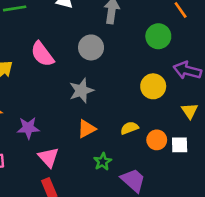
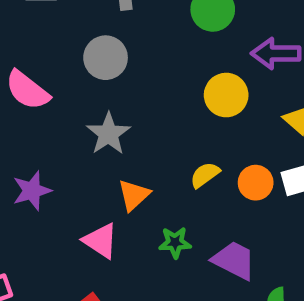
purple star: (28, 128) -> (32, 191), moved
pink triangle: (49, 157) -> (100, 241), moved
green star: (103, 162) -> (175, 243), turned -30

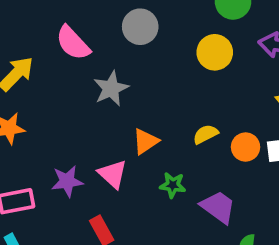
yellow circle: (226, 95) -> (215, 52), moved
gray star: (108, 134) -> (111, 89), moved
purple star: (32, 191) -> (67, 181), moved

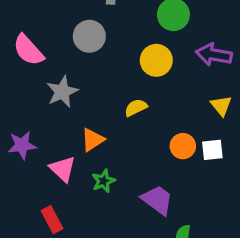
yellow semicircle: (206, 134) -> (136, 108), moved
purple star: (67, 181) -> (22, 145), moved
green star: (173, 185) -> (103, 181), moved, turned -30

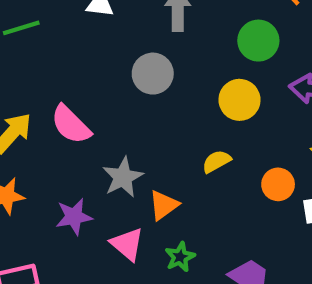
pink semicircle: (28, 50) -> (71, 125), moved
gray star: (62, 92) -> (123, 177), moved
orange circle: (183, 146) -> (278, 184), moved

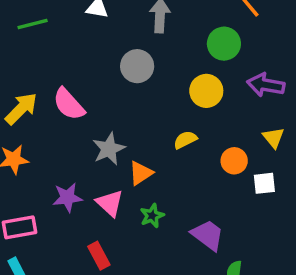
purple star: (74, 217) -> (67, 197), moved

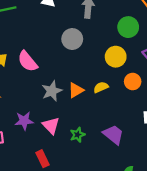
orange circle: (234, 161) -> (133, 82), moved
orange triangle: (141, 173) -> (76, 90), moved
purple trapezoid: (208, 235) -> (113, 135), moved

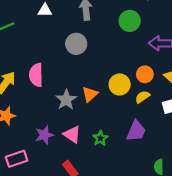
yellow circle: (116, 57) -> (120, 84), moved
pink semicircle: (28, 61) -> (36, 75), turned 50
yellow semicircle: (101, 87) -> (142, 97), moved
purple trapezoid: (113, 135) -> (136, 131), turned 85

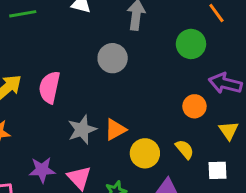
orange circle: (145, 74) -> (194, 106), moved
yellow circle: (120, 84) -> (145, 153), moved
yellow semicircle: (142, 97) -> (185, 149), turned 72

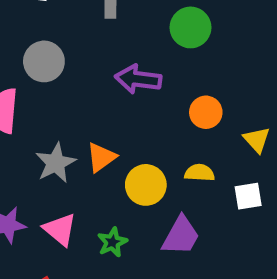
gray circle: (113, 58) -> (44, 61), moved
purple arrow: (225, 83) -> (138, 79), moved
yellow semicircle: (185, 149) -> (199, 173), turned -40

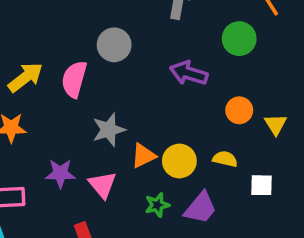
yellow triangle: (257, 140) -> (276, 124), moved
orange triangle: (101, 157) -> (143, 156), moved
green star: (112, 242) -> (157, 205), moved

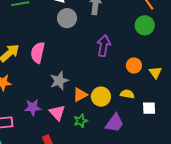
green circle: (239, 39) -> (145, 25), moved
gray circle: (114, 45) -> (67, 18), moved
purple arrow: (189, 73) -> (104, 46), turned 85
green star: (157, 205) -> (81, 121), moved

